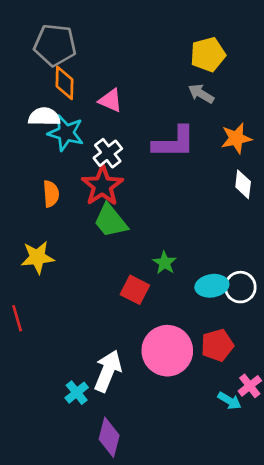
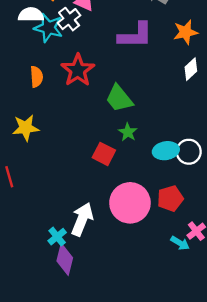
white cross: (108, 153) -> (69, 19), moved
white diamond: (243, 184) -> (191, 69), turned 40
green trapezoid: (110, 221) -> (119, 98), moved
purple diamond: (109, 437) -> (65, 259), moved

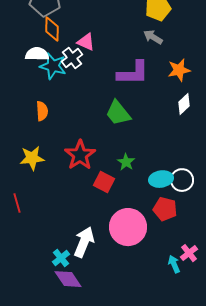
red star: (78, 70) -> (80, 155), moved
green trapezoid: (119, 98) -> (118, 113), moved
red pentagon: (170, 199) -> (165, 209), moved, turned 30
cyan arrow: (180, 243) -> (174, 264), turned -144
purple diamond: (65, 259) -> (68, 279), turned -48

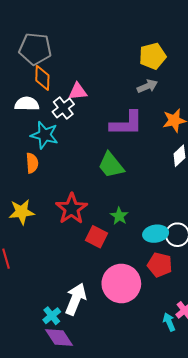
gray arrow: (153, 37) -> (147, 86), turned 126
pink triangle: (86, 42) -> (78, 91), turned -30
cyan star: (53, 66) -> (44, 135), moved

